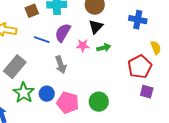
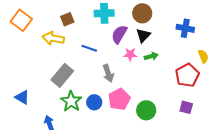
brown square: (32, 11) -> (67, 19), moved
purple semicircle: (63, 33) -> (119, 34), moved
purple square: (147, 92) -> (186, 107), moved
pink pentagon: (68, 103) -> (119, 99), moved, turned 30

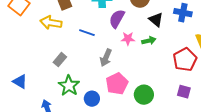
black triangle: (143, 35) -> (156, 20), moved, turned -35
gray arrow: (108, 73) -> (106, 58), turned 42
gray rectangle: (62, 75) -> (60, 60), size x0.6
blue circle: (94, 102) -> (92, 99), moved

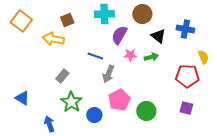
blue line: (87, 33) -> (95, 56), moved
red pentagon: (185, 60) -> (187, 76), turned 30

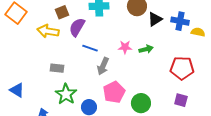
purple semicircle: (119, 35) -> (77, 27), moved
black triangle: (158, 36) -> (155, 19), moved, turned 49
yellow semicircle: (203, 57) -> (198, 32), moved, turned -56
gray rectangle: (62, 76) -> (57, 68), turned 56

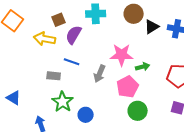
pink star: (125, 47) -> (122, 55), size x1.6
blue line: (90, 48) -> (72, 62), moved
green arrow: (146, 49) -> (143, 67), moved
pink pentagon: (114, 92) -> (128, 87), moved

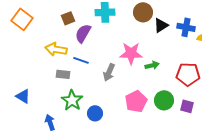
yellow arrow: (45, 39) -> (56, 49), moved
pink pentagon: (128, 87) -> (136, 101), moved
green circle: (138, 111) -> (164, 100), moved

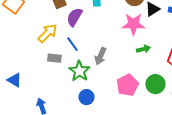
yellow arrow: (56, 49) -> (47, 33), turned 125
pink star: (131, 53) -> (133, 24), moved
blue line: (81, 60) -> (72, 44), turned 35
green star: (72, 100) -> (79, 71), moved

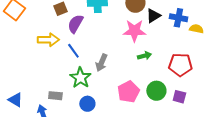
yellow arrow: (47, 33) -> (48, 40), turned 45
gray rectangle: (54, 58) -> (55, 96), moved
blue triangle: (14, 80) -> (15, 100), moved

